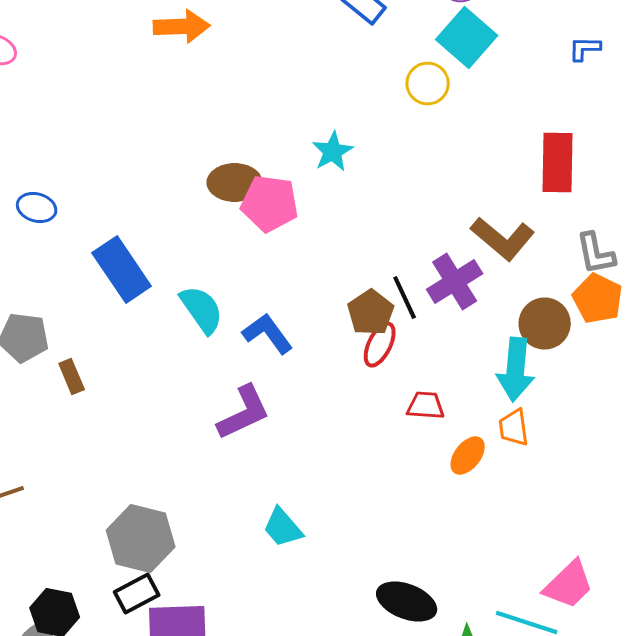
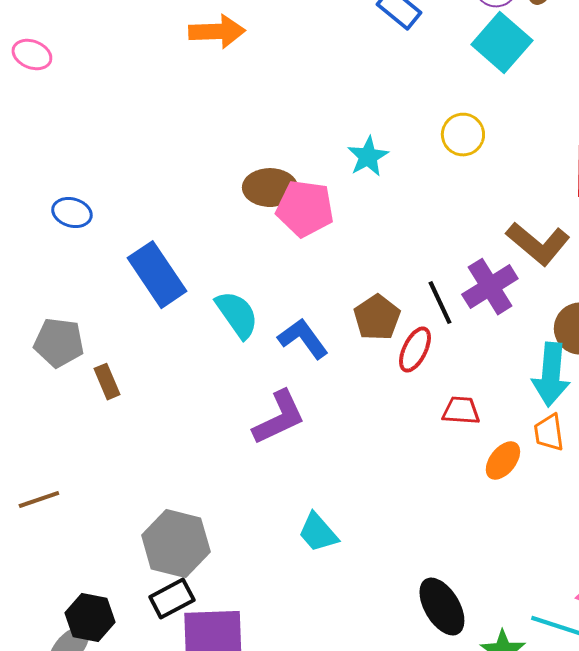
yellow circle: (428, 84) -> (463, 135), moved
brown pentagon: (371, 312) -> (377, 318), moved
black ellipse: (407, 602) -> (442, 607), turned 38

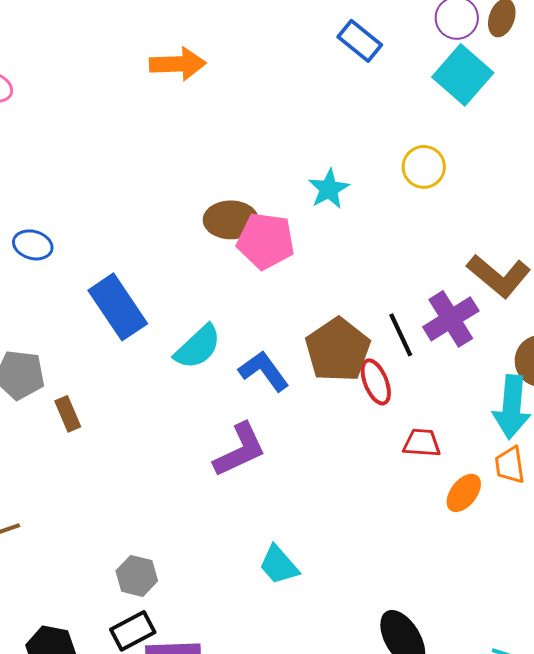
cyan semicircle: (237, 315) -> (198, 347), turned 82
brown pentagon: (377, 318) -> (338, 350), size x1.4
red ellipse: (415, 350) -> (376, 382), turned -48
gray hexagon: (176, 544) -> (137, 576), size x0.6

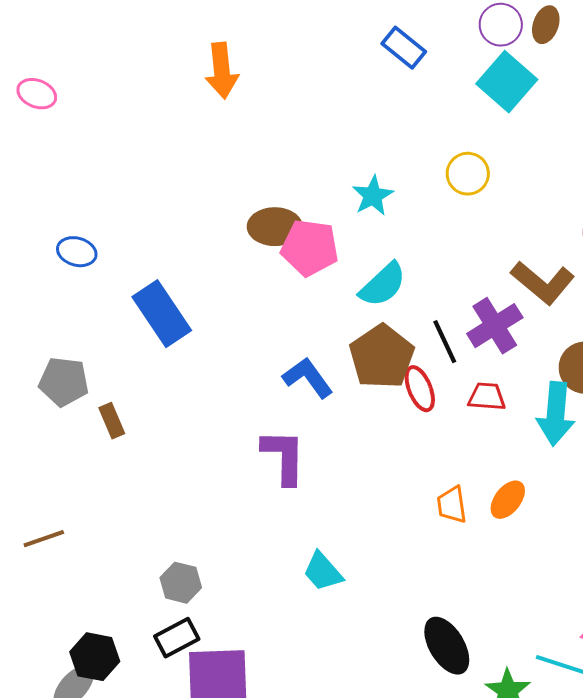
orange arrow: (178, 64) -> (222, 71), turned 86
cyan semicircle: (198, 347) -> (383, 285), moved
red trapezoid: (422, 443) -> (487, 397), moved
purple L-shape: (240, 450) -> (284, 457), turned -64
orange trapezoid: (510, 465) -> (452, 505), moved

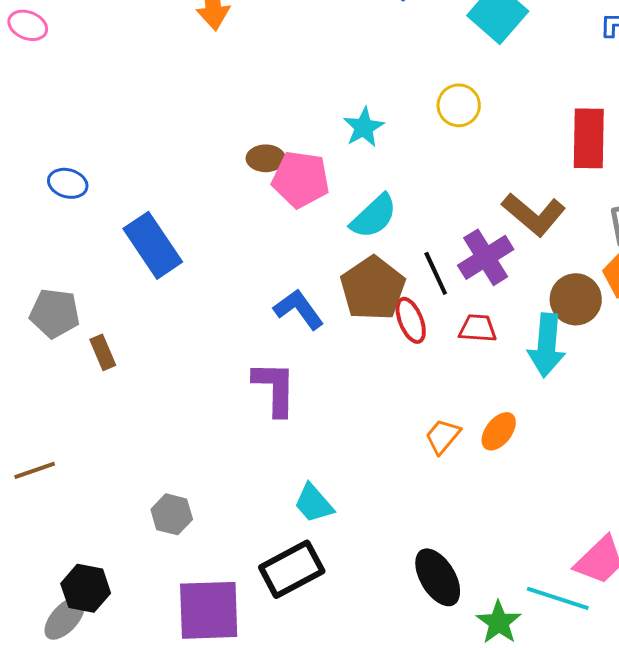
brown ellipse: (275, 227) -> (266, 158), size x0.7
orange trapezoid: (452, 505) -> (443, 436), turned 48
black rectangle: (177, 638) -> (292, 569), moved, size x1.4

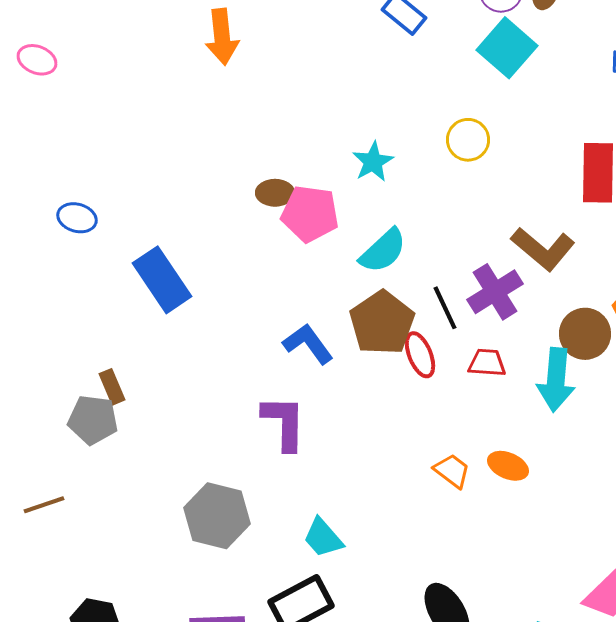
gray pentagon: (55, 313) -> (93, 420), moved
orange ellipse: (499, 431) -> (508, 466), turned 75
orange trapezoid: (443, 436) -> (452, 471), turned 87
gray hexagon: (172, 514) -> (217, 516), moved, size x1.6

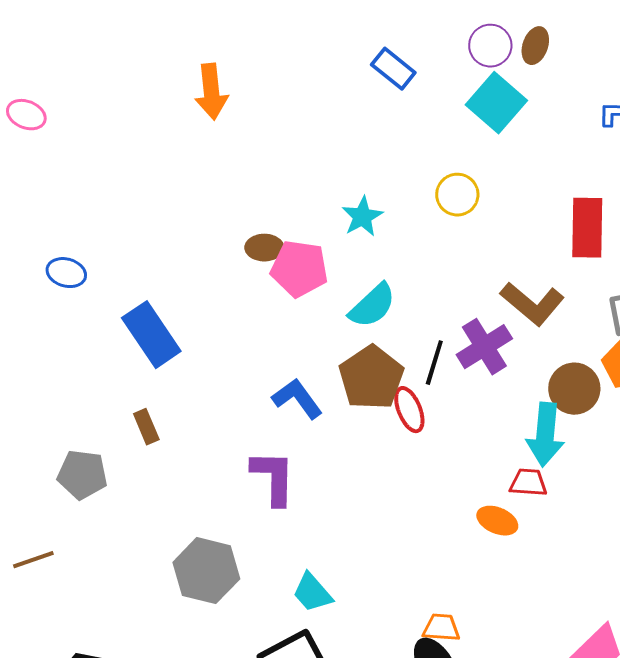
black line: (445, 308) -> (434, 363), turned 42
red trapezoid: (487, 363) -> (528, 483), moved
brown rectangle: (112, 387) -> (146, 427), moved
orange trapezoid: (452, 471) -> (441, 628), moved, turned -33

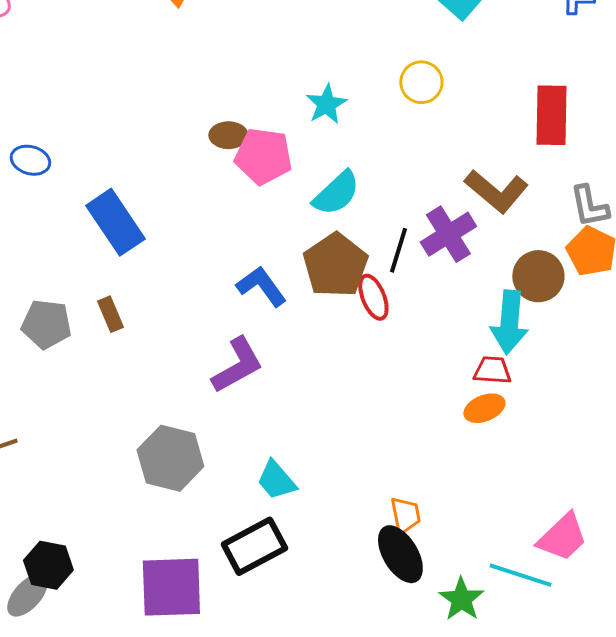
gray pentagon: (82, 475) -> (46, 324), moved
purple L-shape: (273, 478) -> (237, 365), turned 60
orange ellipse: (497, 521) -> (484, 408), moved, turned -45
orange trapezoid: (441, 628) -> (405, 515), turned 75

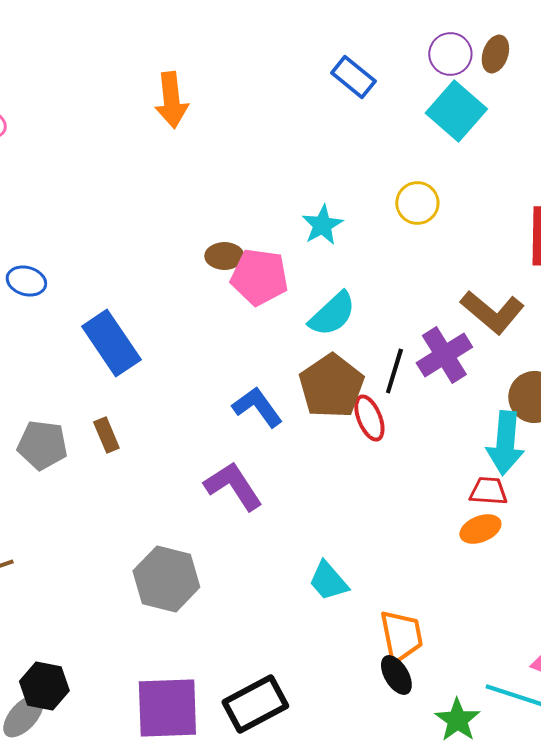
purple L-shape: (237, 365) -> (233, 486), turned -94
cyan trapezoid: (276, 480) -> (328, 581), moved
orange trapezoid: (405, 515) -> (401, 636), size x1.4
black rectangle: (254, 546) -> (255, 704), moved
black ellipse: (400, 554) -> (396, 675), size x0.7

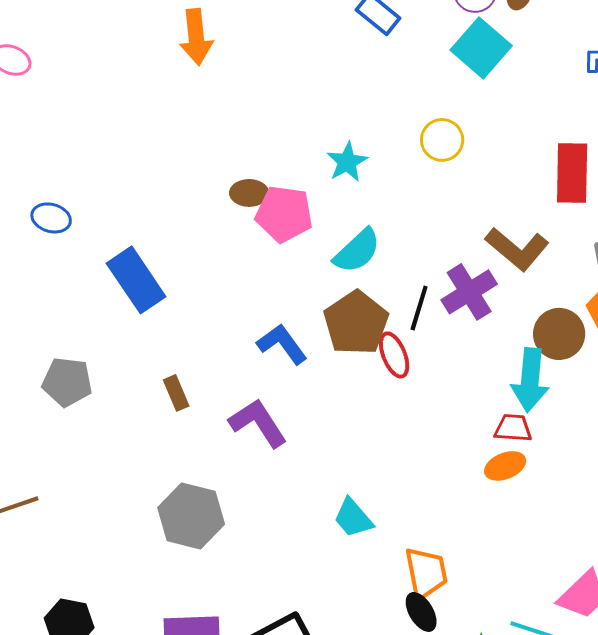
brown rectangle: (106, 435) -> (176, 393), moved

